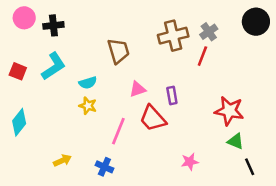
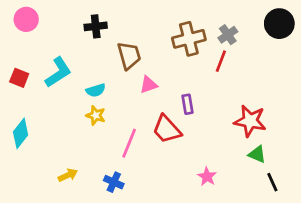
black cross: (53, 25) -> (96, 26), moved
pink triangle: (138, 89) -> (149, 85), moved
pink star: (190, 162) -> (207, 177), turned -30

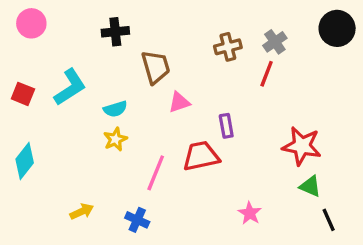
brown cross: (189, 39) -> (228, 47), size x0.7
yellow star: (96, 115) -> (115, 139), turned 30
red trapezoid: (167, 129) -> (201, 156), turned 120

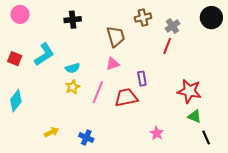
brown cross: (228, 47) -> (143, 18), moved
brown trapezoid: (156, 67) -> (116, 37), moved
pink line: (156, 173) -> (98, 92), moved

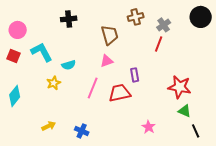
pink circle: (20, 14) -> (18, 30), moved
cyan L-shape: (44, 54) -> (42, 52), turned -85
yellow star: (73, 87) -> (54, 83), moved

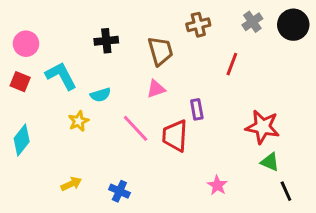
black cross: (69, 19) -> (106, 41), moved
gray cross: (164, 25) -> (252, 22), moved
pink line: (93, 88) -> (136, 128), turned -65
red trapezoid: (120, 93) -> (175, 136), turned -75

